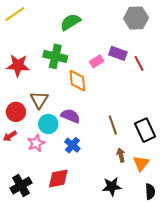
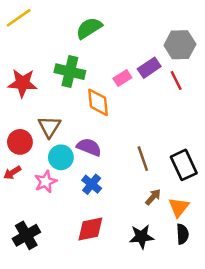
gray hexagon: (136, 18) -> (180, 45), moved
purple rectangle: (118, 53) -> (149, 68), turned -54
brown arrow: (121, 155) -> (153, 197), turned 56
red diamond: (58, 178) -> (90, 229), moved
black semicircle: (150, 192) -> (182, 234), moved

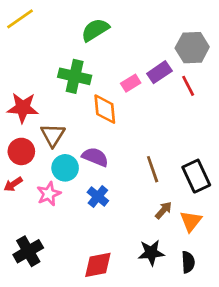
red star: (23, 83) -> (23, 108), moved
red diamond: (90, 229) -> (98, 265), moved
black semicircle: (182, 234) -> (188, 262), moved

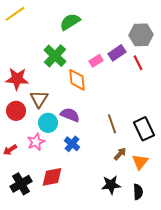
green cross: (75, 76) -> (55, 56), turned 30
red arrow: (13, 184) -> (10, 150), moved
red diamond: (98, 265) -> (52, 177), moved

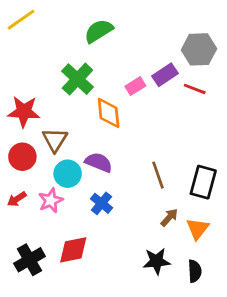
red line: (138, 63) -> (195, 89), turned -42
black rectangle: (144, 129) -> (203, 182), turned 40
red arrow: (10, 150) -> (17, 199), moved

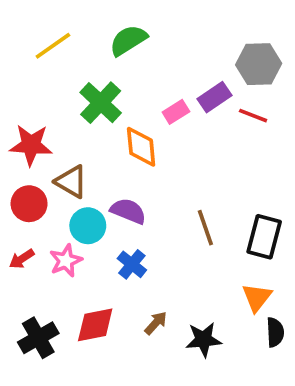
yellow line: (21, 20) -> (53, 46), moved
brown triangle: (55, 140) -> (71, 182), turned -32
brown arrow: (169, 217) -> (156, 323), moved
black semicircle: (195, 271) -> (275, 332), moved

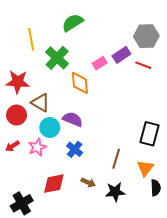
yellow line: (53, 46) -> (31, 39), moved, turned -65
brown line: (205, 228) -> (116, 159), moved, turned 36
brown arrow: (156, 323) -> (88, 183), turned 72
black cross: (38, 338) -> (22, 203), moved

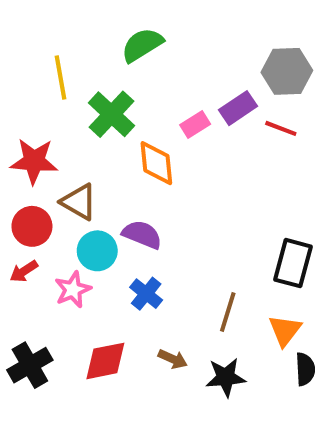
red arrow: (12, 146) -> (24, 271), moved
black cross: (22, 203) -> (30, 365), moved

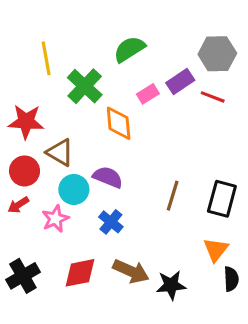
green semicircle: (142, 45) -> (129, 49), moved
brown line: (228, 312) -> (173, 196), moved
brown arrow: (173, 359) -> (131, 271), size x1.6

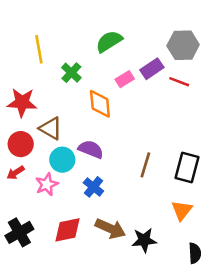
green cross: (85, 86) -> (71, 73), size x0.7
black semicircle: (231, 279) -> (195, 253), moved

